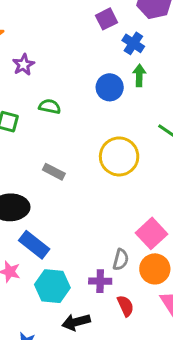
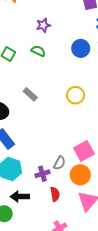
purple star: (24, 65) -> (43, 25), moved
yellow circle: (119, 156) -> (75, 95), size x0.7
purple cross: (100, 281) -> (42, 174), turned -32

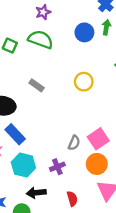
green semicircle: (38, 51) -> (41, 39), size x1.6
gray semicircle: (59, 163) -> (74, 143), moved
red semicircle: (55, 194) -> (72, 199), moved

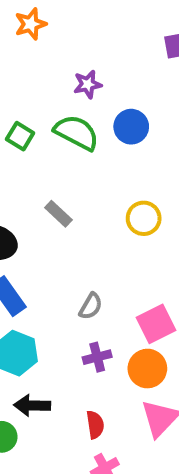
blue circle: (84, 32) -> (131, 127), moved
gray semicircle: (74, 143) -> (91, 306), moved
purple cross: (57, 167) -> (97, 357), moved

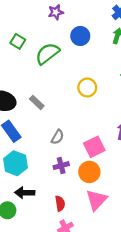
green semicircle: (76, 133) -> (47, 54), moved, turned -65
gray rectangle: (58, 214) -> (37, 102), moved

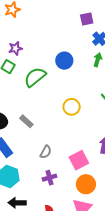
purple star: (56, 12) -> (15, 48), moved
orange circle: (89, 172) -> (86, 184), moved

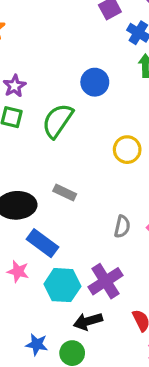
gray semicircle: (46, 152) -> (122, 227), moved
purple cross: (49, 178) -> (105, 281), moved, size x1.5

